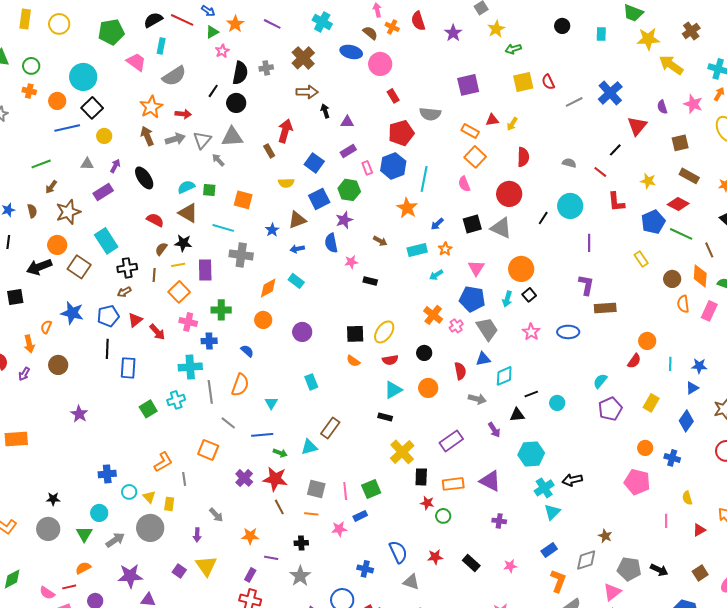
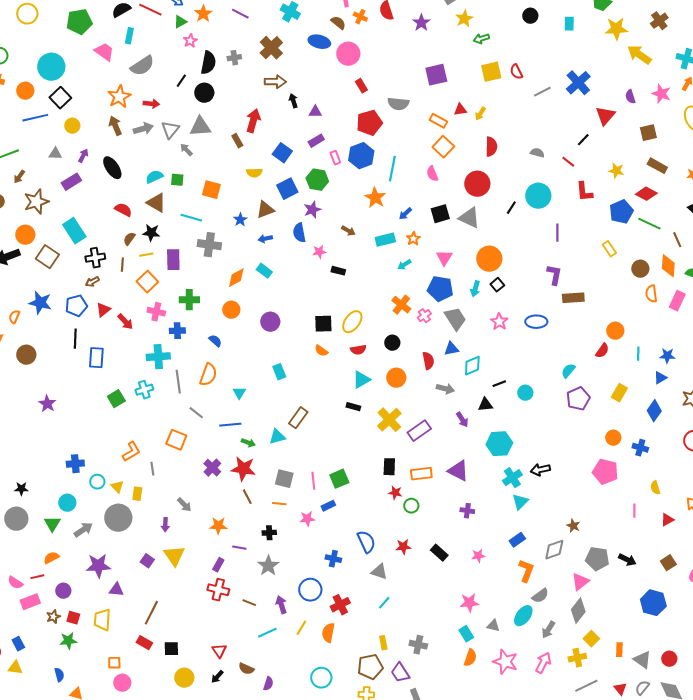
yellow cross: (402, 452) -> (389, 420), moved

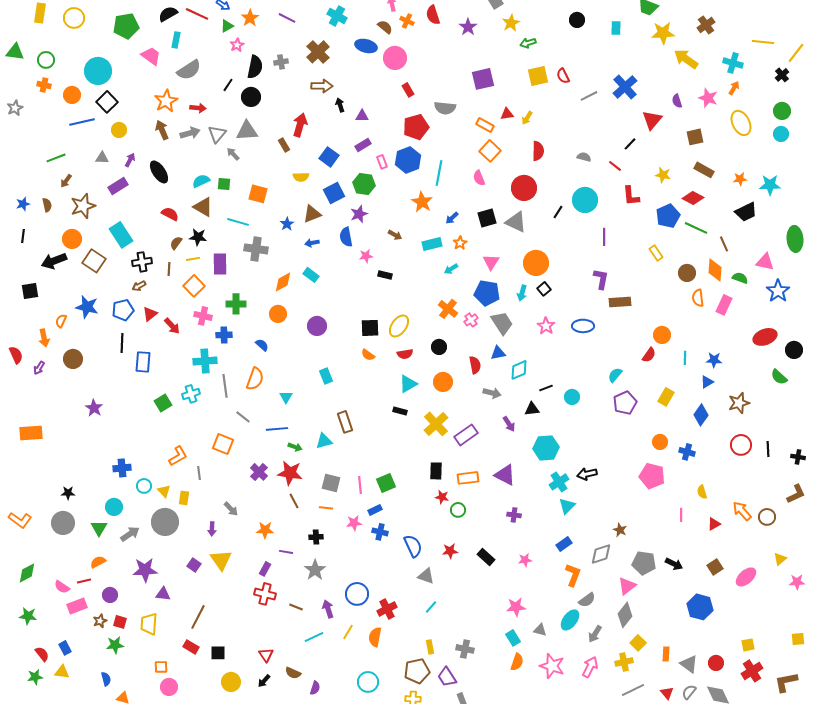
brown rectangle: (298, 418) -> (345, 422), turned -55
blue cross: (333, 559) -> (380, 532), moved

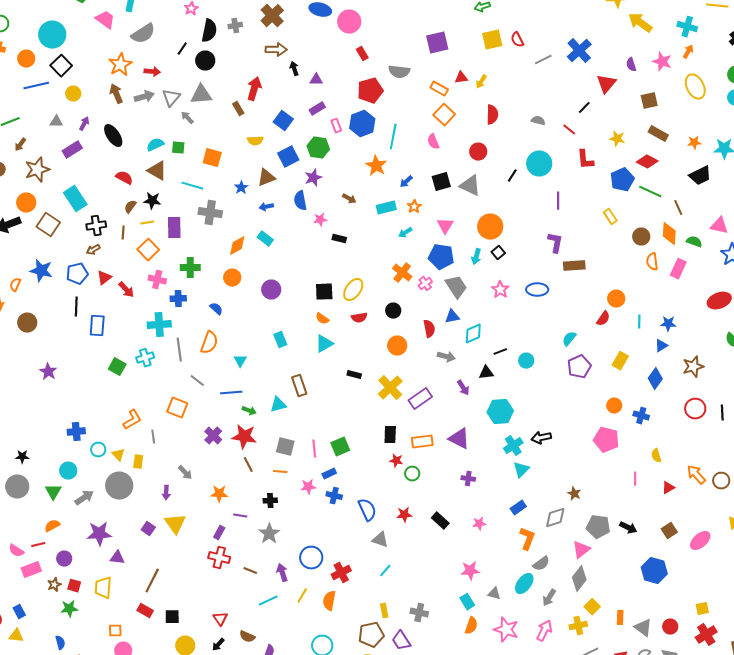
red circle: (524, 188) -> (478, 152), size x0.7
cyan triangle: (408, 384) -> (324, 344), moved
green square: (163, 403) -> (117, 367), turned -30

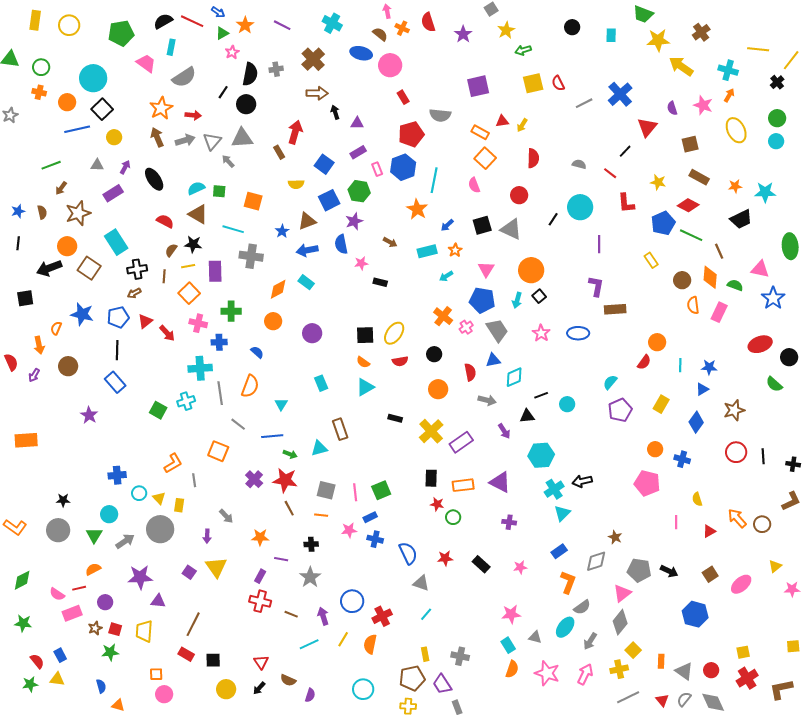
blue arrow: (266, 207) -> (307, 250), size x1.5
blue rectangle: (97, 326) -> (115, 382), moved, turned -45

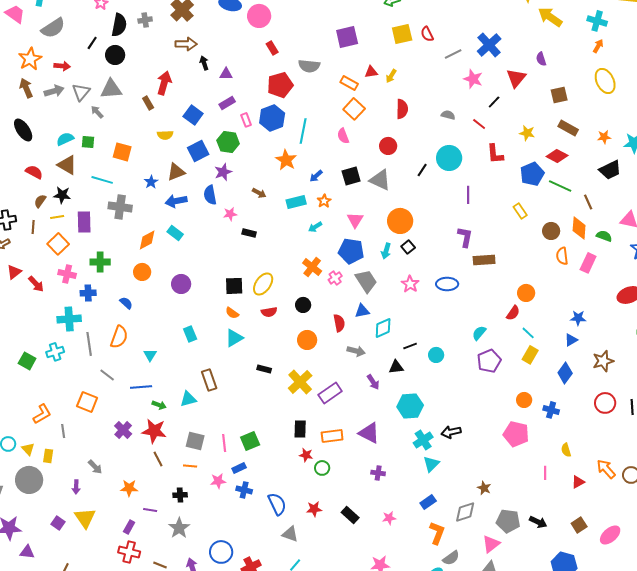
pink star: (703, 105) -> (473, 79), moved
cyan line: (680, 365) -> (528, 333), moved, turned -48

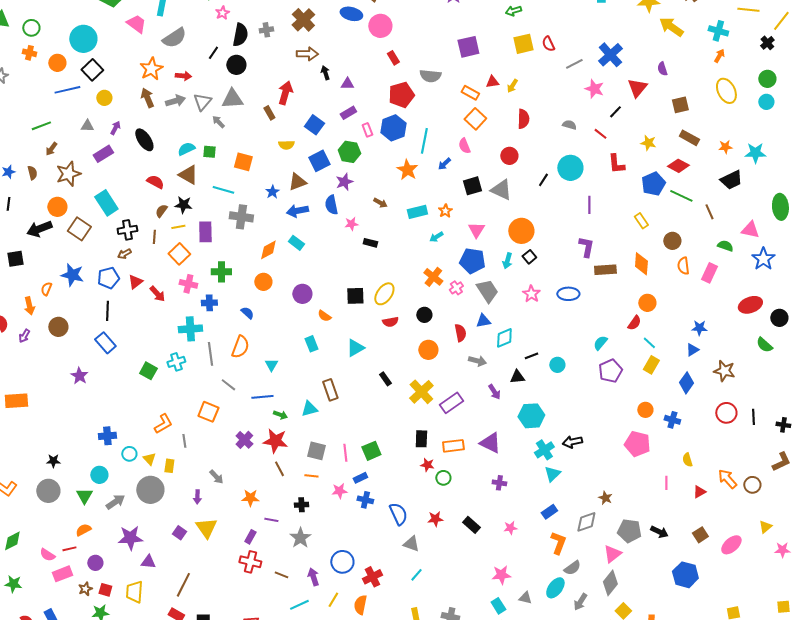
blue arrow: (316, 176) -> (444, 164), moved
orange diamond: (579, 228) -> (641, 264), moved
orange semicircle: (232, 313) -> (324, 316), moved
brown star: (603, 361) -> (724, 371), turned 30
black rectangle: (264, 369) -> (385, 379), turned 40

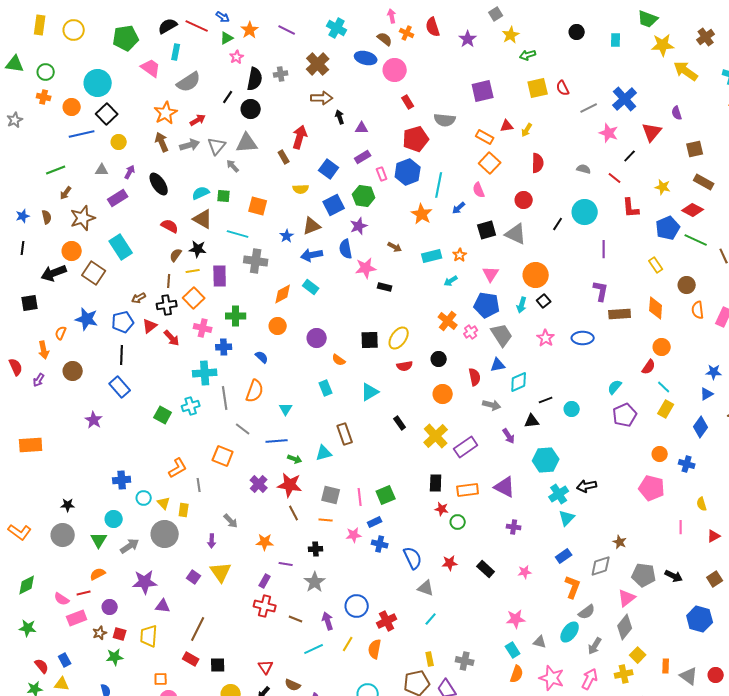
red arrow: (183, 76) -> (198, 120), turned -35
pink star: (351, 224) -> (366, 268), size x1.5
black cross: (127, 230) -> (167, 305), moved

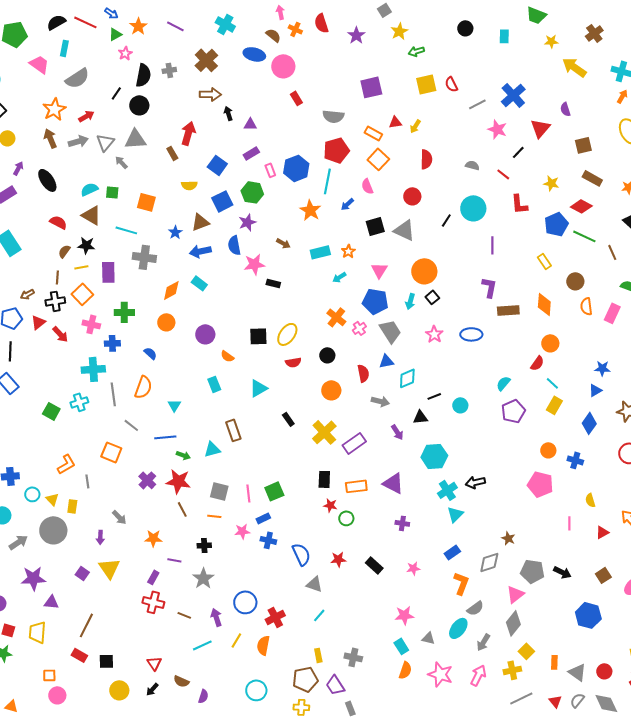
yellow star: (663, 45) -> (551, 41), size x0.6
red pentagon: (416, 139) -> (336, 150), moved

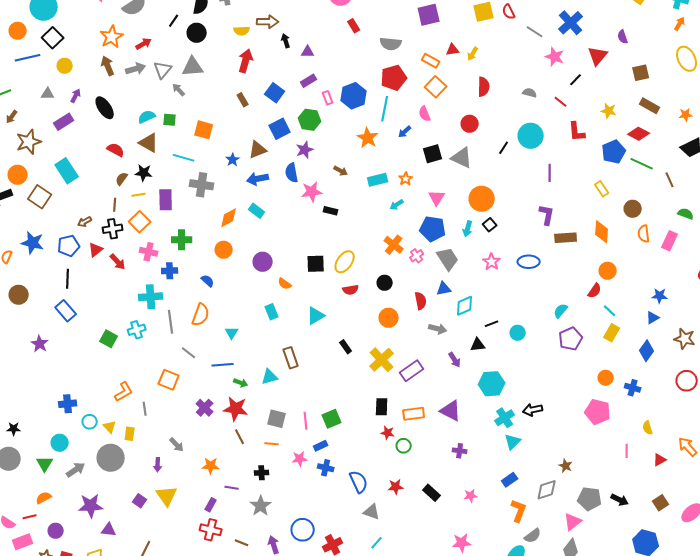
gray line: (477, 104) -> (535, 32), turned 60
brown rectangle: (172, 153) -> (243, 100), moved
yellow semicircle: (189, 185) -> (242, 31), moved

